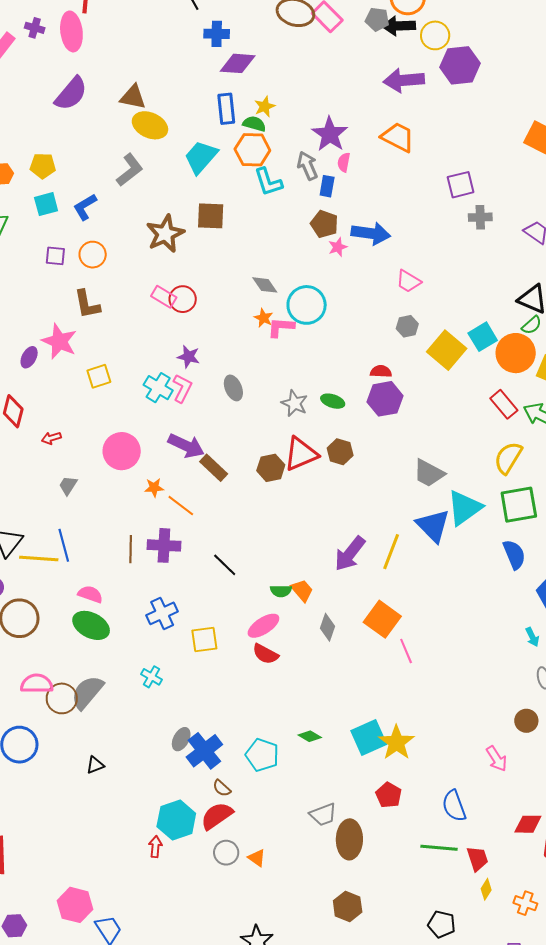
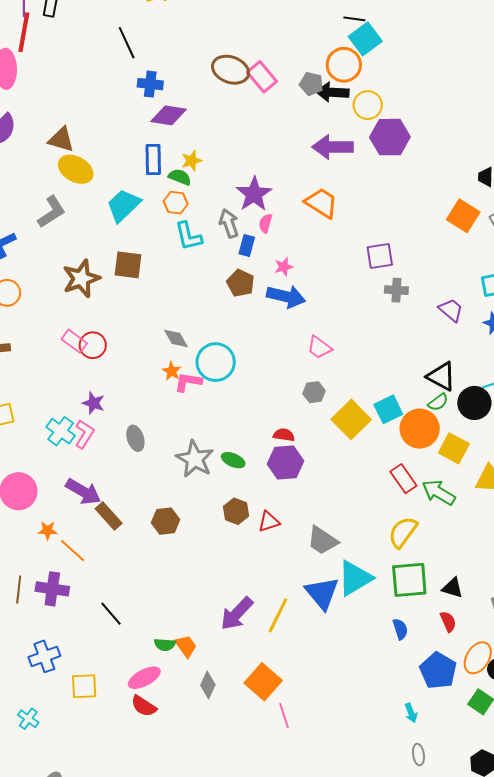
orange hexagon: (252, 150) -> (176, 203), size x0.7
pink star: (338, 247) -> (284, 267), moved
gray star: (294, 403) -> (195, 459), size x1.4
red triangle: (301, 454) -> (269, 522), moved, size x0.6
blue semicircle: (514, 554) -> (400, 629), size x0.7

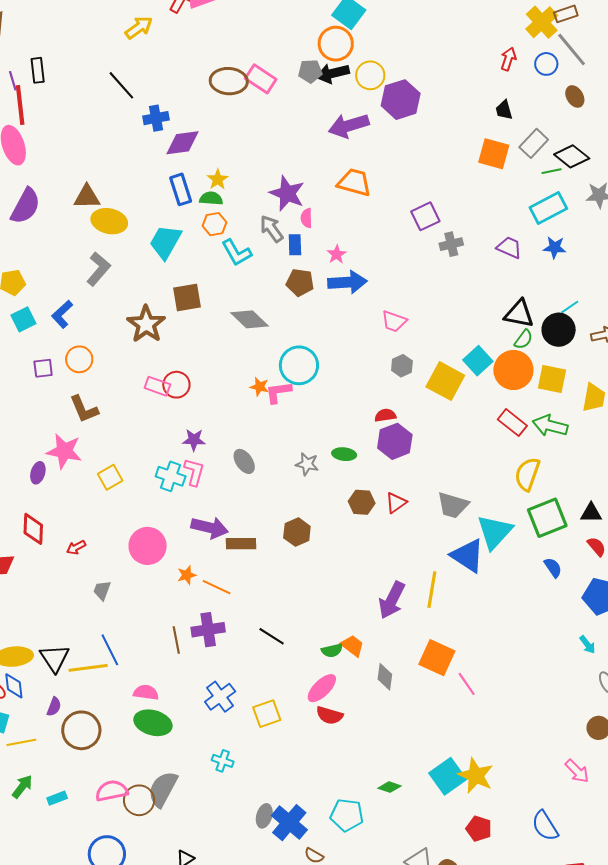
gray diamond: (176, 338) -> (249, 319), moved, size x1.4
gray star: (195, 459) -> (307, 464), size x0.6
brown rectangle: (109, 516) -> (241, 544), turned -32

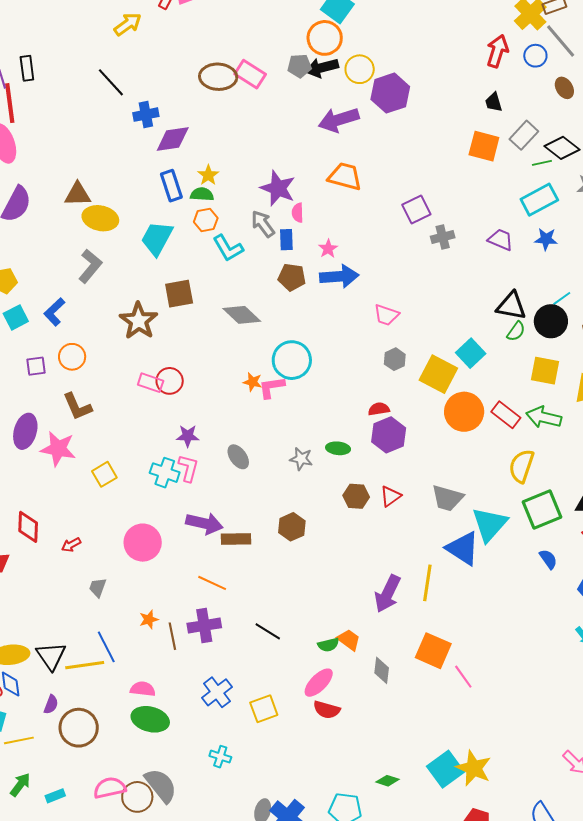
red arrow: (508, 59) -> (497, 51), size x1.4
orange circle: (513, 370) -> (464, 412), moved
purple ellipse: (38, 473) -> (25, 431), moved, size x1.6
orange star: (187, 575) -> (149, 619), moved
gray semicircle: (163, 789) -> (161, 785), turned 114

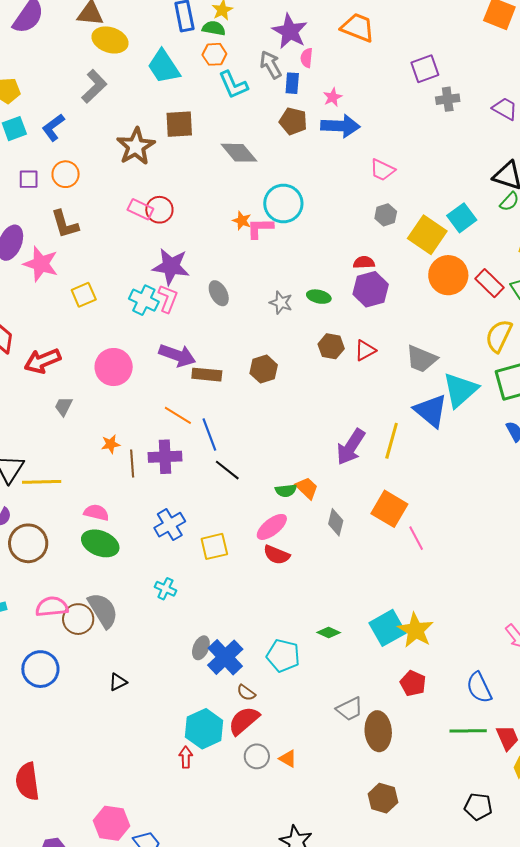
cyan trapezoid: (157, 238) -> (164, 67), turned -69
purple star: (188, 436) -> (171, 266), size x1.6
red arrow: (71, 545) -> (42, 361), size x1.8
blue line: (106, 647) -> (209, 435), moved

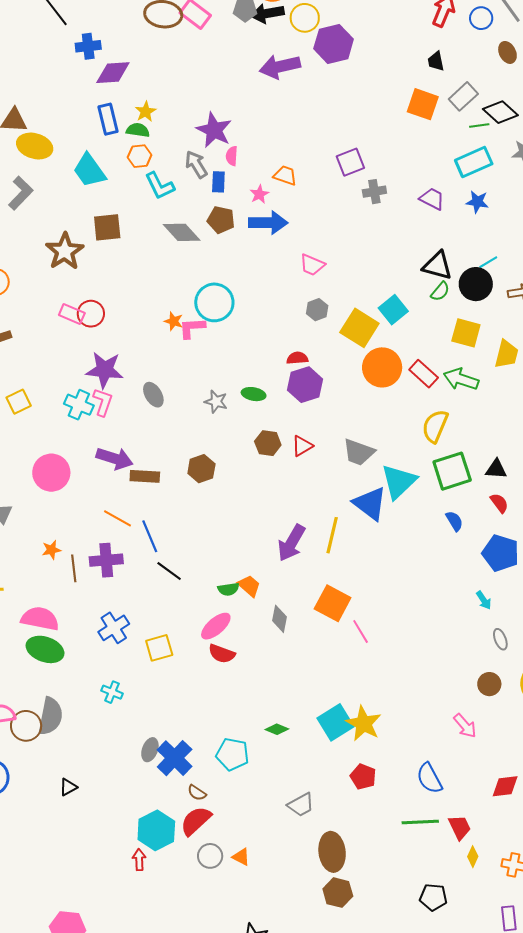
orange trapezoid: (358, 27) -> (285, 175), moved, size x0.7
gray diamond: (239, 153) -> (182, 232), moved
pink semicircle: (96, 513) -> (40, 619), size x1.5
gray semicircle: (103, 610) -> (50, 716), turned 45
brown ellipse: (378, 731) -> (332, 852), moved

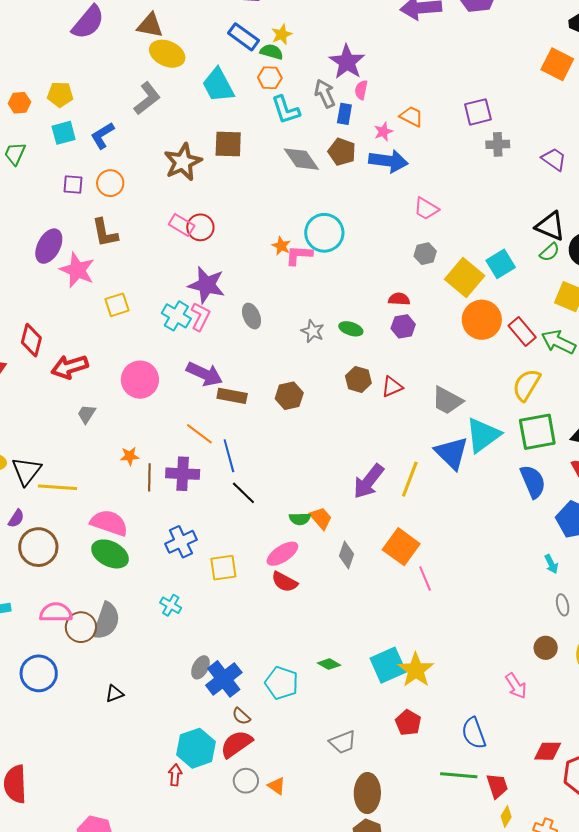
blue rectangle: (108, 119) -> (243, 37), turned -48
purple hexagon: (305, 385) -> (403, 326), size x0.7
blue semicircle: (454, 521) -> (533, 482), size x1.6

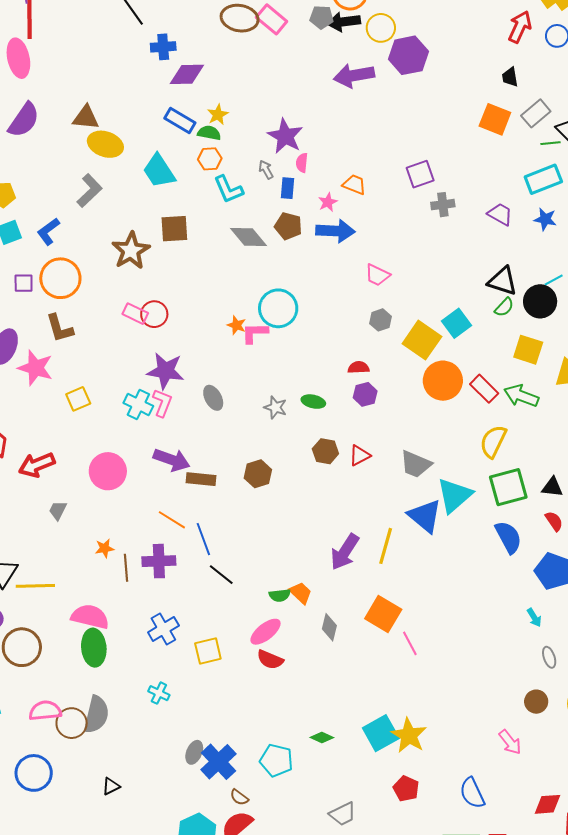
gray arrow: (325, 93) -> (266, 170), size x0.7
orange circle: (110, 183) -> (60, 278), size x1.5
green ellipse: (110, 554) -> (94, 648), turned 63

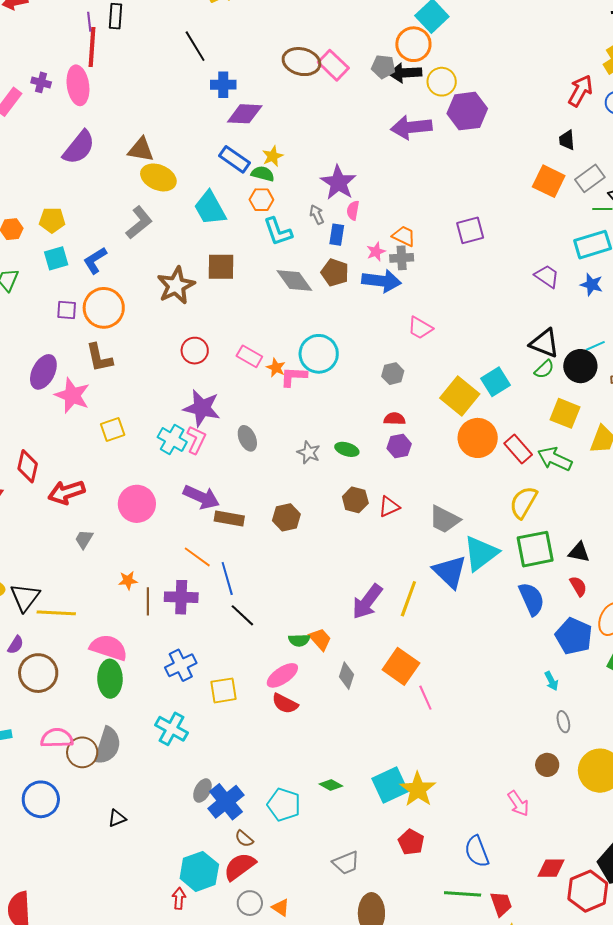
gray cross: (443, 205) -> (402, 258), moved
pink rectangle: (135, 314) -> (249, 356), moved
gray hexagon: (380, 320) -> (393, 374), moved
cyan cross: (159, 693) -> (172, 729), size x1.5

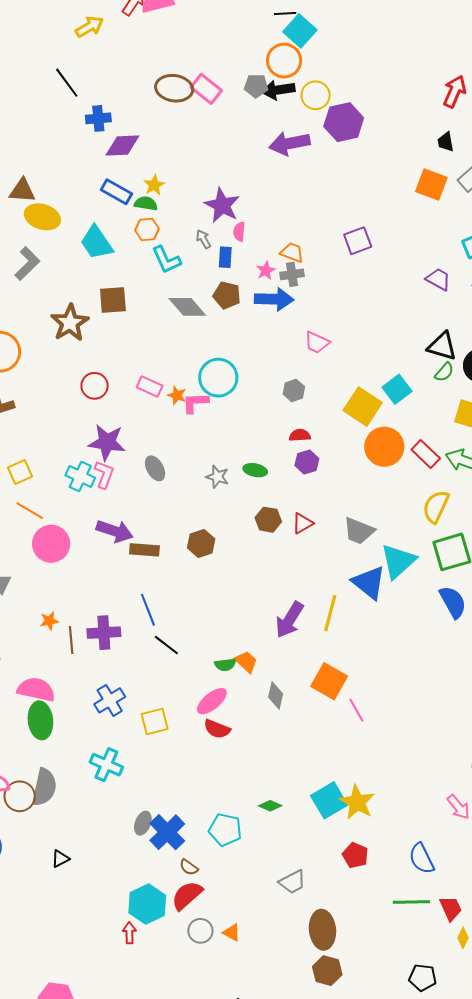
orange line: (197, 557) -> (30, 511), moved

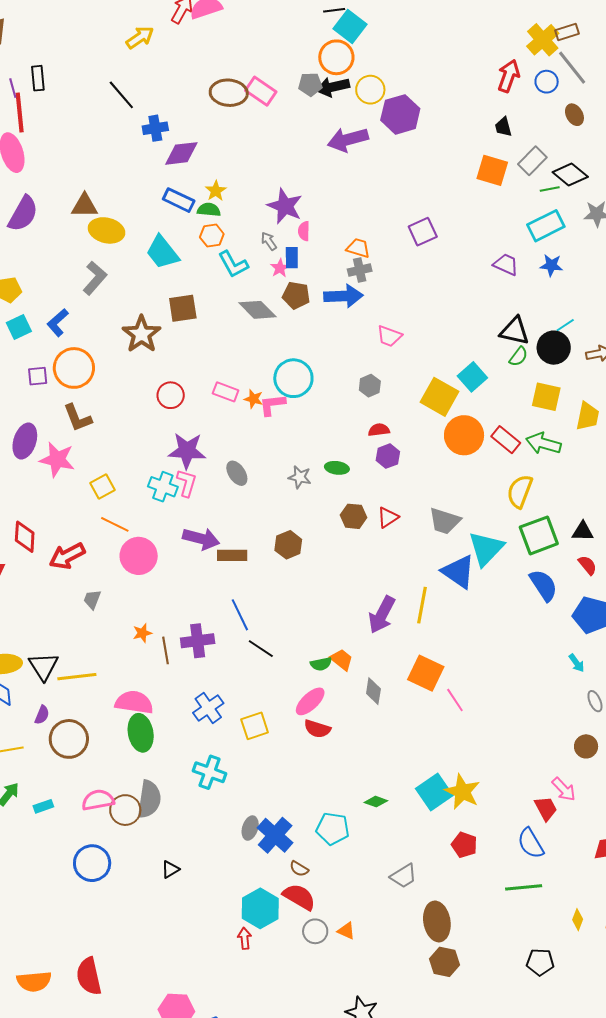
pink star: (266, 271) -> (280, 268), moved
red semicircle: (187, 895) -> (299, 897), turned 76
red trapezoid: (451, 908) -> (546, 808), moved

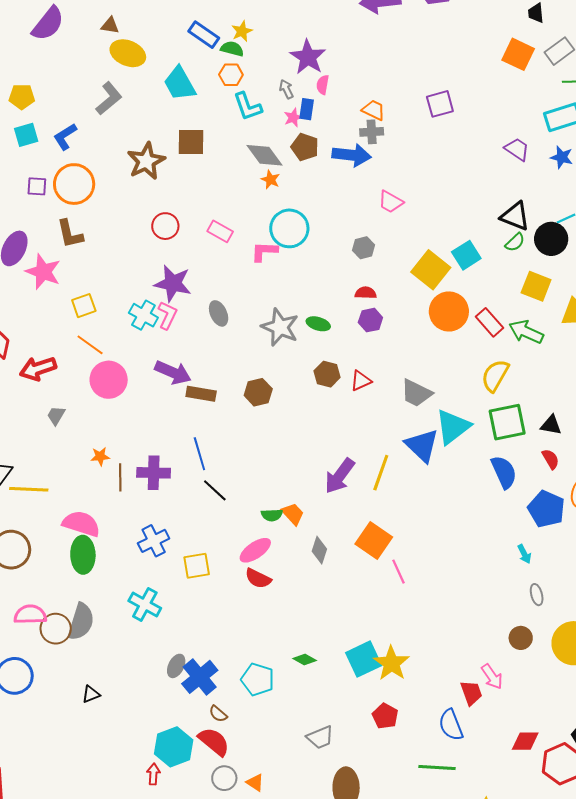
brown triangle: (85, 206) -> (110, 25), size x0.7
orange star: (254, 399) -> (270, 180), moved
gray star: (300, 477) -> (280, 327), size x1.6

